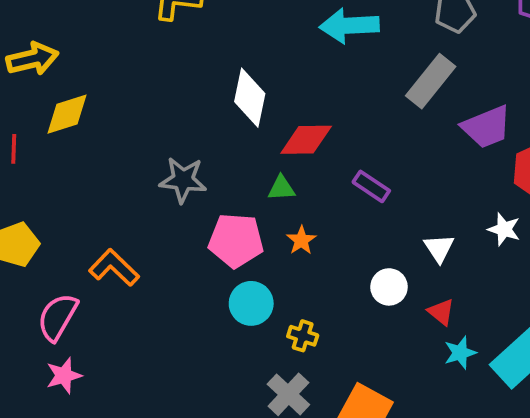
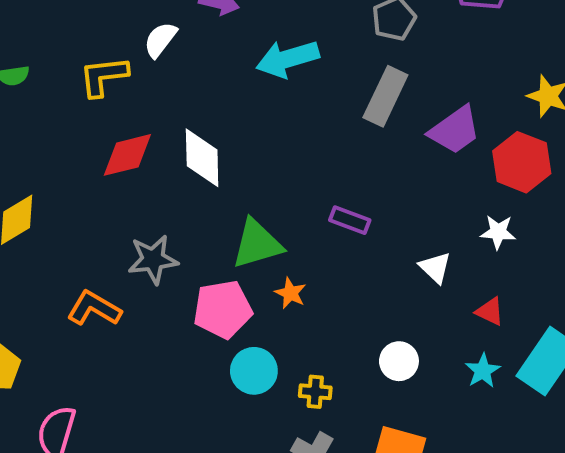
red diamond: (306, 140) -> (127, 155), moved
green triangle: (281, 188) -> (257, 244), size x1.8
orange L-shape: (114, 268) -> (94, 308), moved
white circle: (389, 287) -> (399, 361), moved
red triangle: (441, 312) -> (490, 311), moved

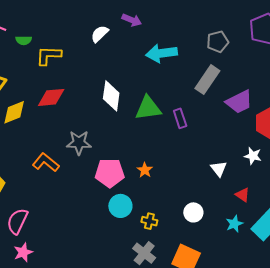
yellow L-shape: (104, 76) -> (49, 55), moved
red diamond: (127, 155) -> (51, 97), moved
purple rectangle: (350, 220) -> (180, 118), moved, turned 42
green triangle: (257, 244) -> (148, 108), moved

